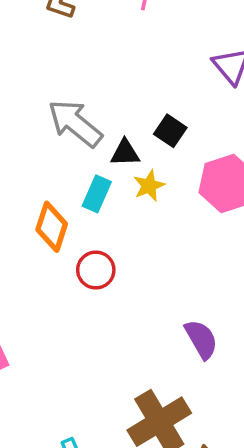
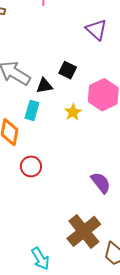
yellow star: (149, 186) -> (73, 112), moved
red circle: (96, 270) -> (31, 166), moved

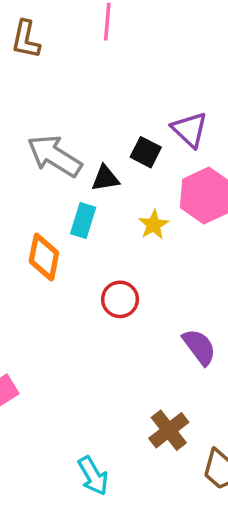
purple triangle: (96, 30) -> (190, 130), moved
red circle: (31, 166) -> (120, 299), moved
brown cross: (84, 231) -> (169, 430), size x0.7

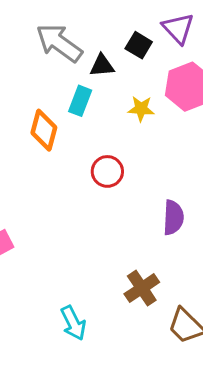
yellow star: (154, 225) -> (141, 109), turned 30
purple semicircle: (199, 347) -> (173, 218), turned 36

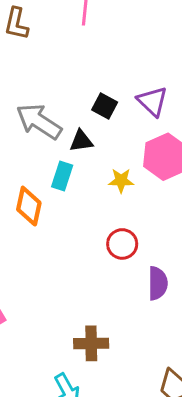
black square: (139, 45) -> (105, 106), moved
red circle: (107, 171) -> (122, 244), moved
brown cross: (142, 288) -> (91, 343), moved, turned 36

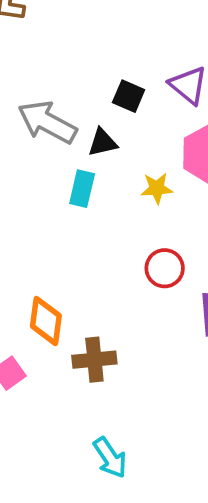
orange diamond: (29, 206) -> (46, 321), moved
brown cross: (91, 343) -> (94, 360), moved

